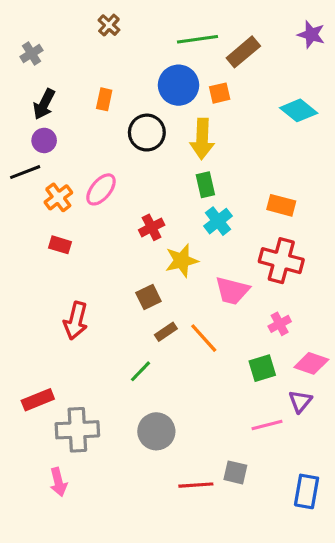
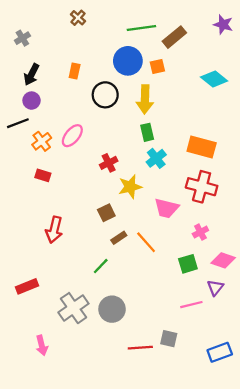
orange rectangle: (281, 205) -> (202, 147), size x1.4
gray cross: (77, 430) -> (73, 308), moved, turned -32
blue rectangle: (307, 491) -> (220, 352), turned 60

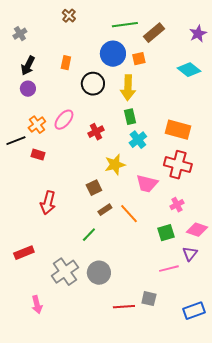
purple star: (223, 25) -> (198, 34), moved, turned 30
black line: (18, 123) -> (16, 141), moved
red cross: (109, 163) -> (96, 132), moved

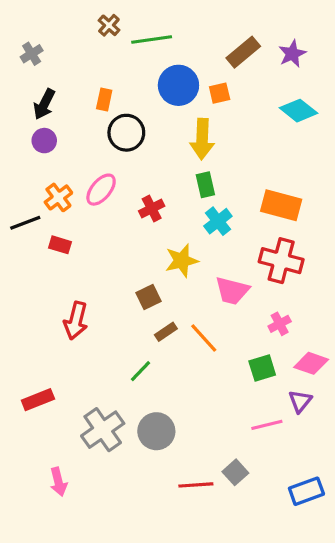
green line: (125, 25) -> (152, 39), moved
purple star: (198, 34) -> (292, 54), moved
black circle: (93, 84) -> (126, 133), moved
gray square: (149, 299) -> (235, 472), turned 35

